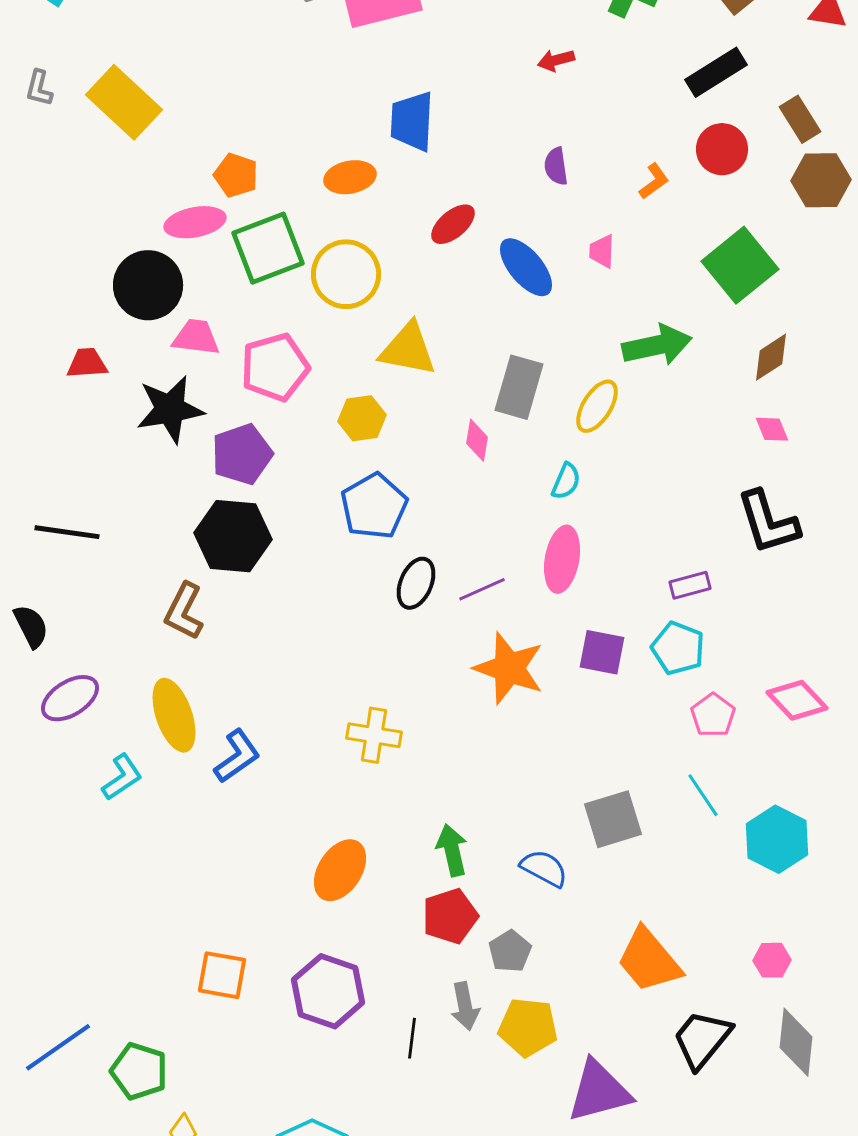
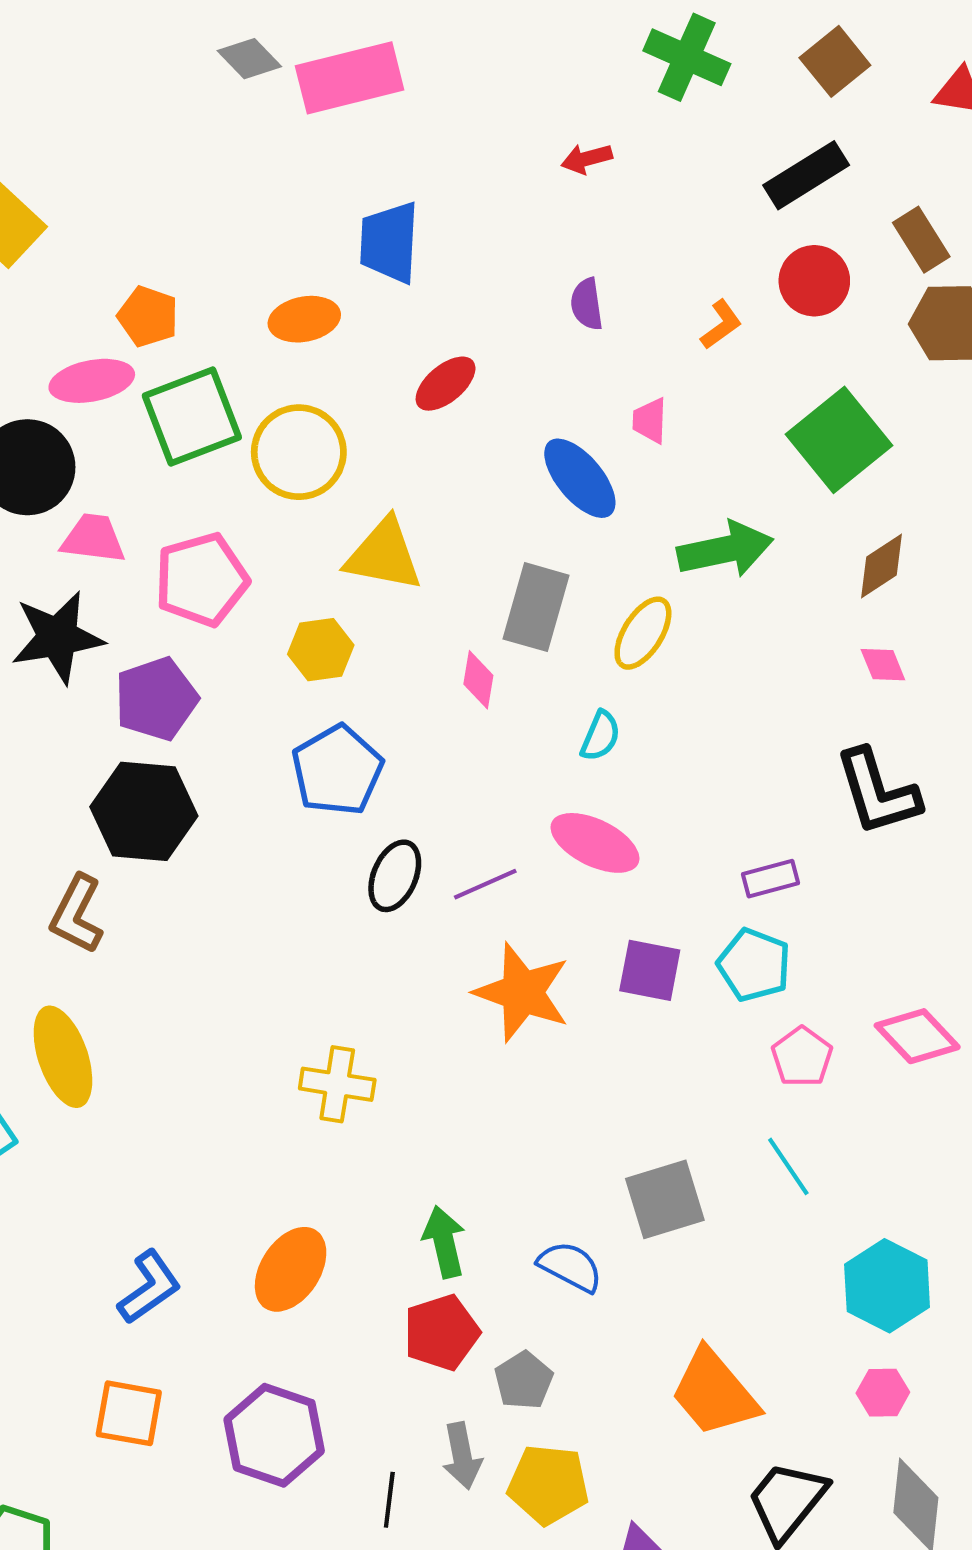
blue ellipse: (526, 267) -> (580, 478), moved
pink ellipse: (562, 559) -> (595, 843), turned -74
blue L-shape: (237, 756) -> (149, 1287), moved
cyan hexagon: (777, 839) -> (887, 1286), moved

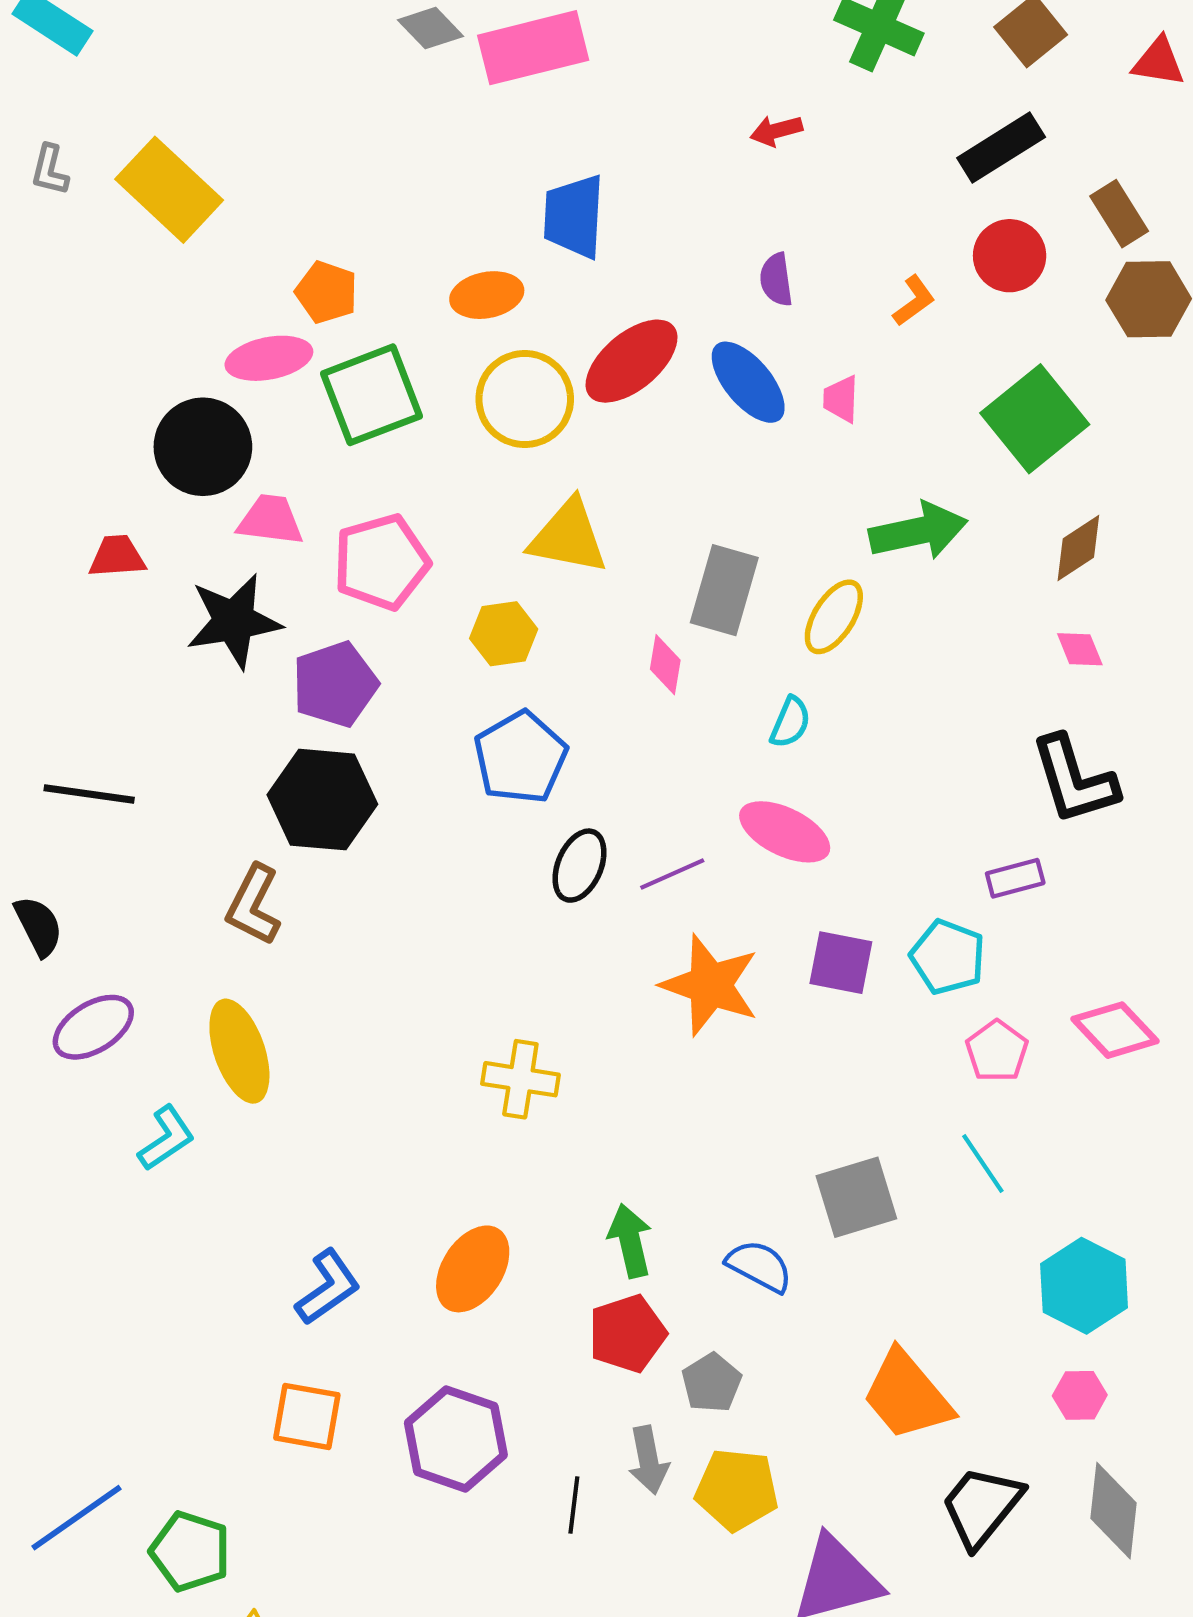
red ellipse: (446, 384) -> (632, 361), size x1.5
yellow circle: (299, 452) -> (525, 399), moved
blue ellipse: (580, 478) -> (748, 382), moved
purple rectangle: (770, 879) -> (1015, 878), moved

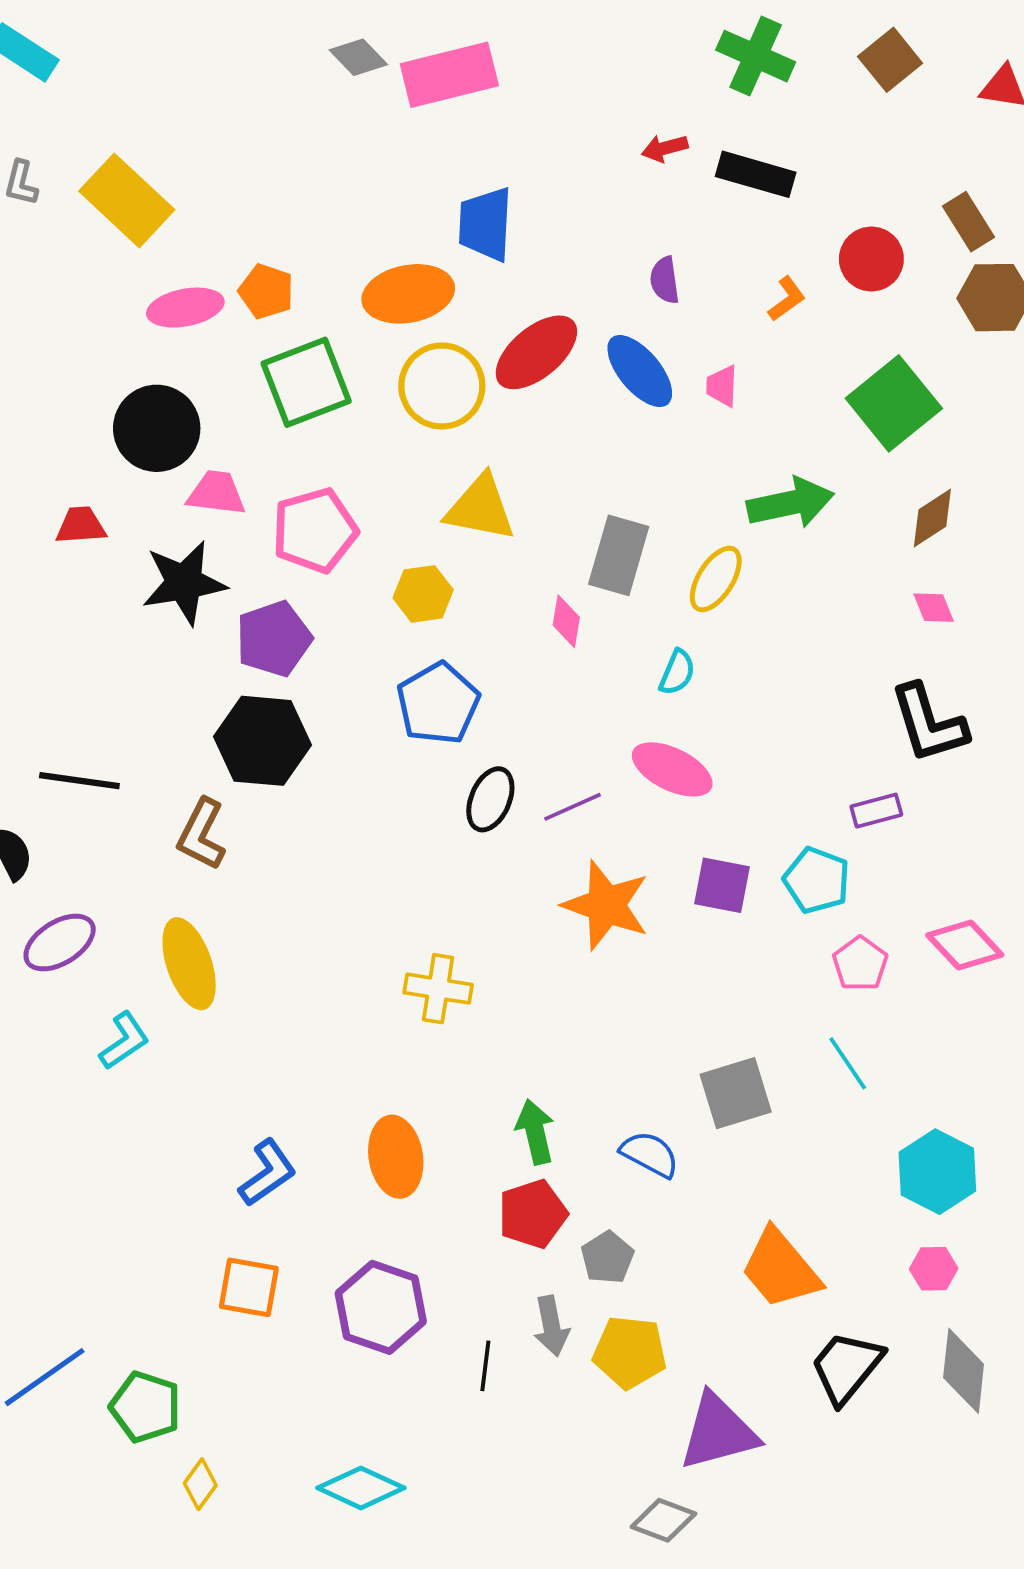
black rectangle: (1001, 147) -> (756, 174), moved, turned 48
orange ellipse: (487, 295) -> (408, 294), size x1.4
pink ellipse: (269, 358) -> (185, 308), moved
black line: (89, 794) -> (79, 781), moved
orange ellipse: (473, 1269) -> (396, 1157), turned -42

